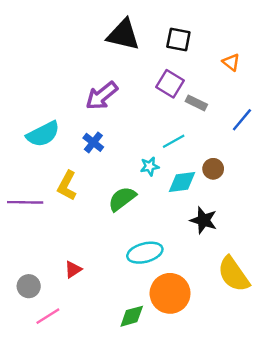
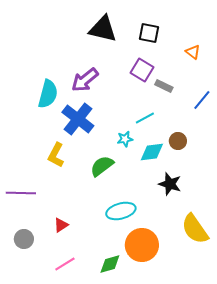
cyan semicircle: (43, 134) -> (48, 94), moved, turned -48
blue cross: (93, 142) -> (78, 119), size x1.8
purple line: (25, 202) -> (21, 193), moved
pink line: (48, 316) -> (65, 264), moved

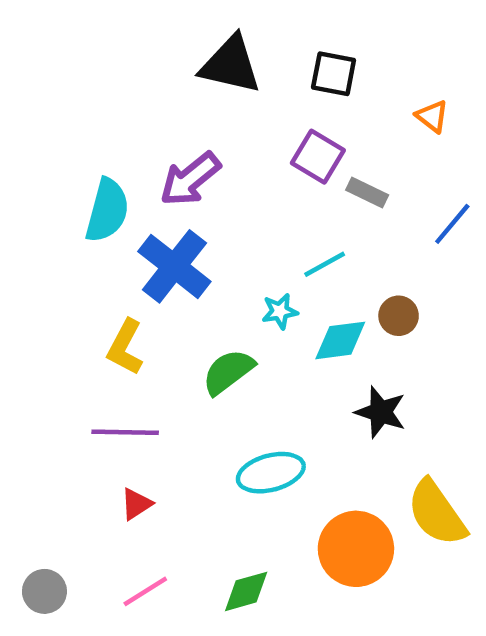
purple line: (21, 193) -> (125, 432), moved
gray circle: (24, 239) -> (44, 591), moved
orange circle: (142, 245) -> (356, 549), moved

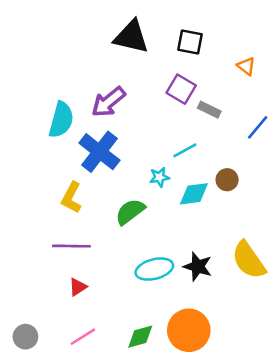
black star: (381, 412) -> (198, 266), moved
yellow semicircle: (437, 513) -> (249, 260), moved
orange circle: (356, 549) -> (189, 330), moved

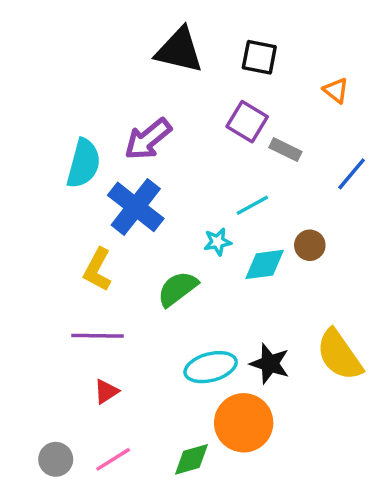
orange circle: (189, 330) -> (244, 423), moved
gray circle: (25, 337) -> (56, 459), moved

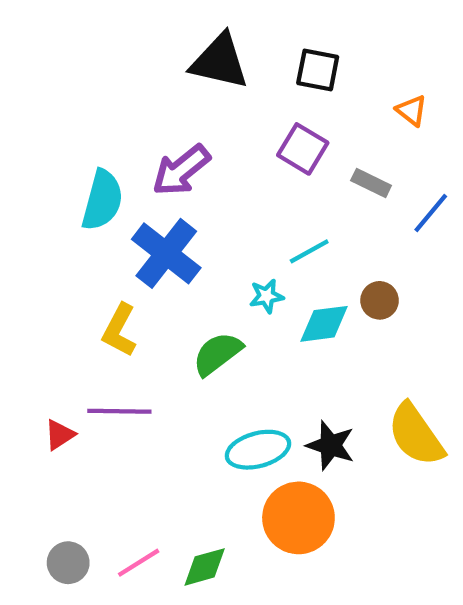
gray rectangle: (285, 150) -> (371, 183), moved
red triangle: (106, 391) -> (60, 435), moved
green diamond: (191, 459) -> (205, 567), moved

